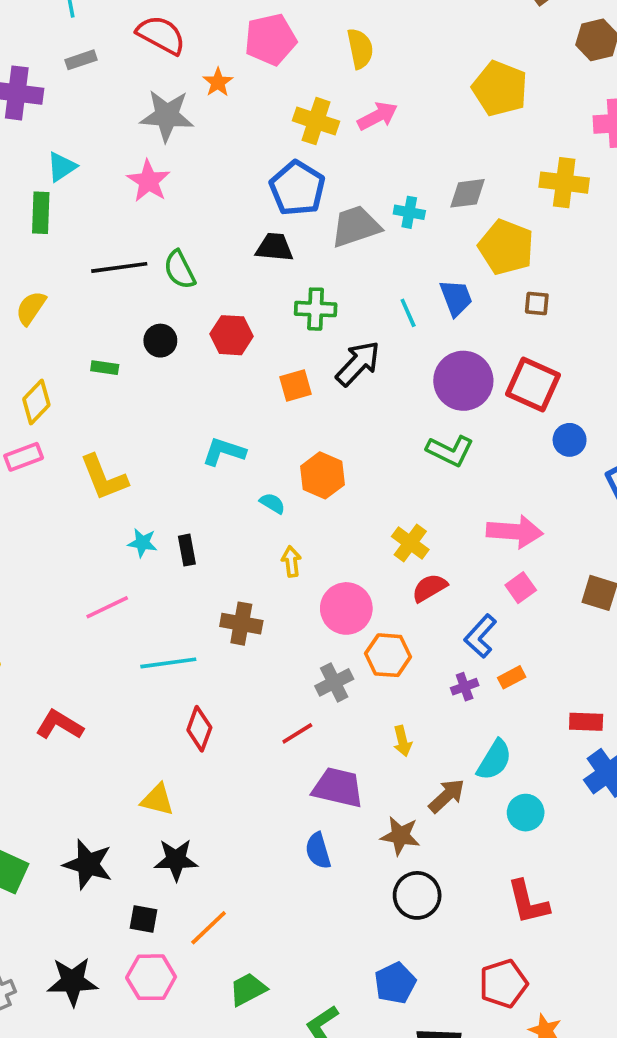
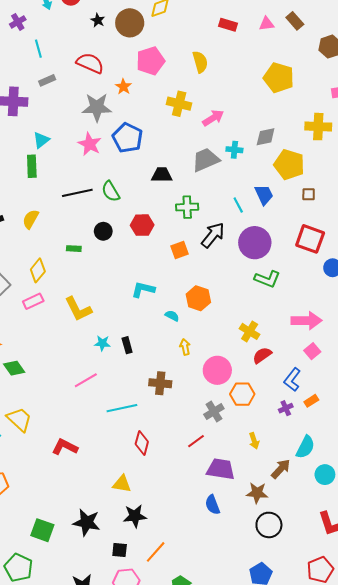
pink arrow: (378, 116) -> (213, 118), moved
blue pentagon: (297, 188) -> (128, 138), moved
purple circle: (463, 381) -> (255, 243), moved

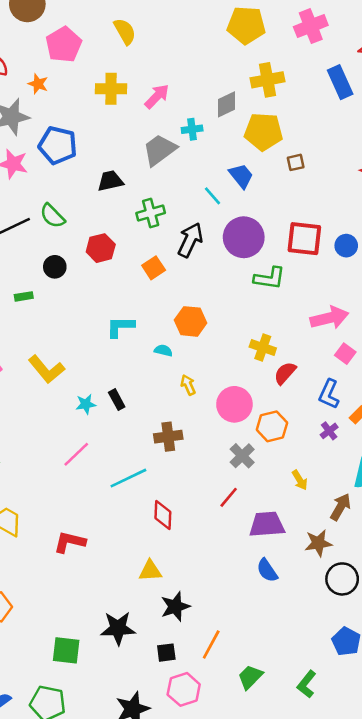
yellow pentagon: (279, 78) -> (246, 25), moved
yellow cross: (318, 127) -> (268, 80), moved
red square: (310, 239) -> (304, 239), moved

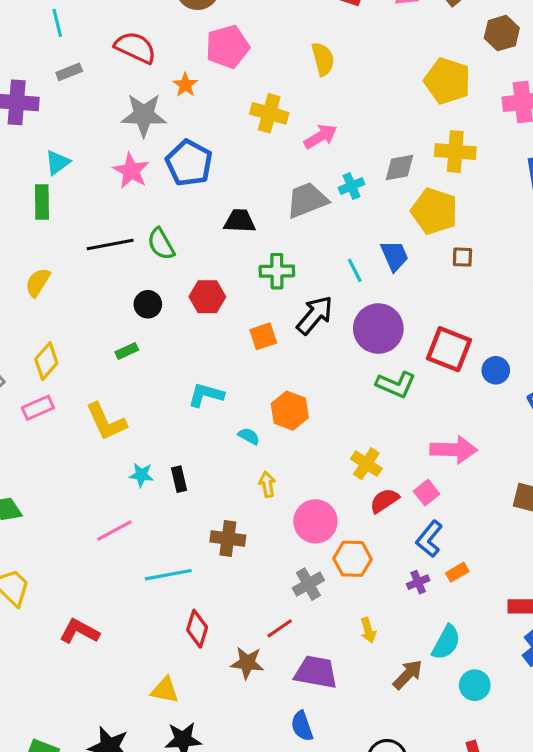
yellow semicircle: (125, 31) -> (323, 59), moved
cyan cross: (192, 129) -> (351, 186), turned -30
green rectangle: (24, 296) -> (127, 351), moved, turned -30
pink square: (345, 354) -> (427, 493), moved
brown star: (318, 543) -> (247, 663), moved

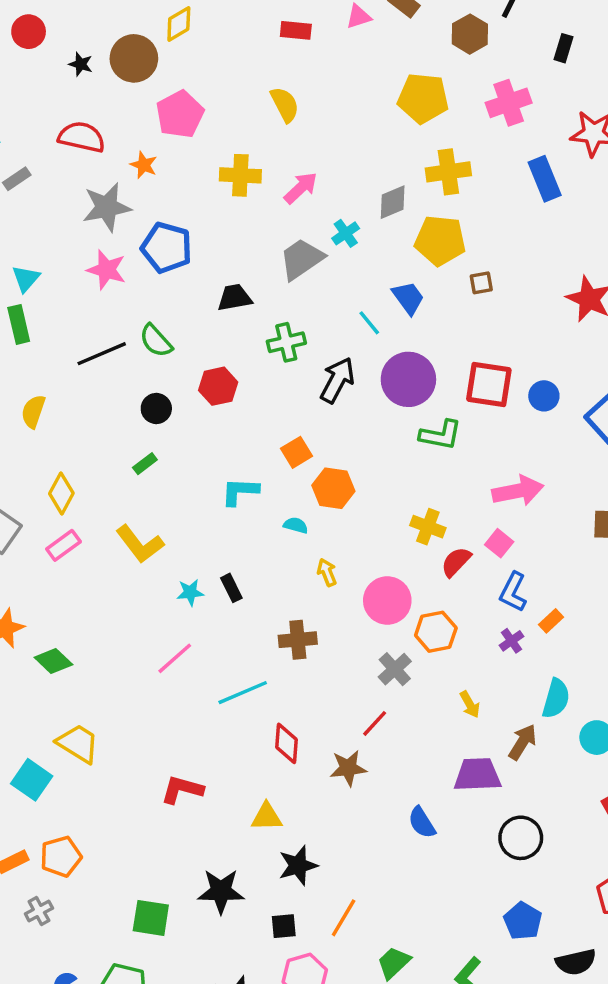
orange square: (263, 336) -> (297, 452), moved
red L-shape: (79, 631) -> (182, 790), moved
purple trapezoid: (316, 672) -> (477, 775), moved

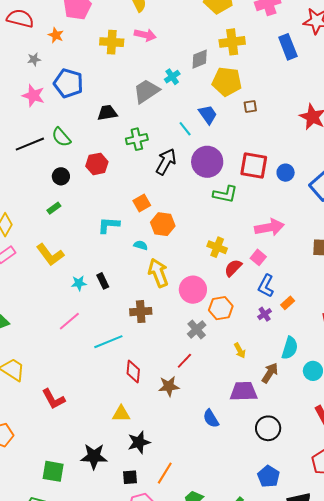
pink arrow: (301, 188) -> (145, 35), moved, turned 55
gray star: (107, 207) -> (34, 59), size x0.5
yellow arrow: (327, 572) -> (158, 273), size x1.8
red L-shape: (182, 790) -> (53, 399), moved, turned -135

